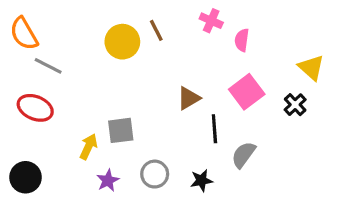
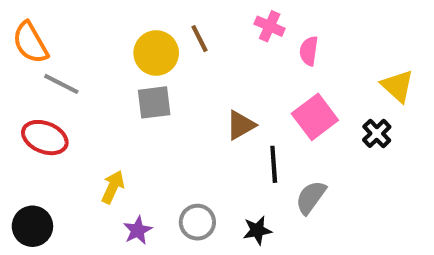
gray square: (121, 130) -> (154, 102), moved

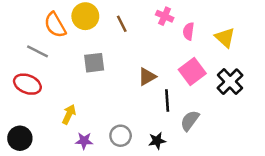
orange semicircle: (30, 43) -> (55, 25), moved
yellow circle: (156, 53) -> (85, 16), moved
yellow triangle: (397, 86) -> (225, 38), moved
black cross: (377, 133) -> (230, 82), size x1.5
purple star: (138, 230) -> (84, 141), turned 30

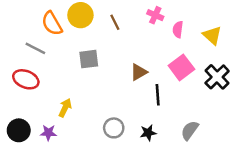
gray semicircle: (190, 121) -> (190, 130), moved
purple star: (84, 141) -> (48, 133), moved

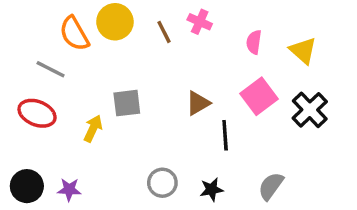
pink cross: (155, 15) -> (200, 22), moved
gray square: (89, 59) -> (127, 103), moved
yellow arrow: (65, 108) -> (93, 128), moved

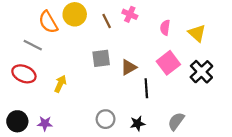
gray square: (127, 103) -> (101, 58), moved

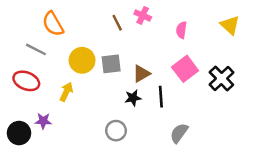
yellow circle: (75, 14) -> (82, 60), moved
yellow triangle: (197, 33) -> (230, 25), moved
gray semicircle: (176, 121) -> (179, 133), moved
purple star: (45, 123) -> (43, 121), moved
black star: (137, 123) -> (133, 98), moved

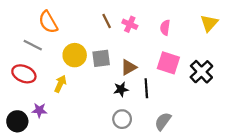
pink cross: (143, 15) -> (130, 24), moved
yellow triangle: (230, 25) -> (209, 23), turned 30
pink square: (185, 69) -> (168, 63), turned -35
gray circle: (116, 131) -> (122, 119), moved

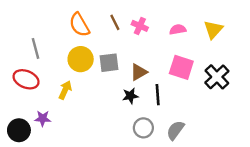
orange semicircle: (48, 22) -> (79, 25), moved
yellow triangle: (209, 23) -> (213, 29), moved
pink semicircle: (165, 28) -> (178, 29), turned 72
gray line: (33, 45) -> (36, 48), turned 48
gray circle: (122, 119) -> (143, 128), moved

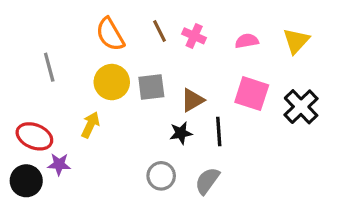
red ellipse: (26, 79) -> (34, 136), moved
gray circle: (143, 128) -> (161, 176), moved
gray semicircle: (175, 130) -> (207, 181), moved

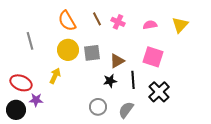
black cross: (301, 107) -> (159, 92), moved

